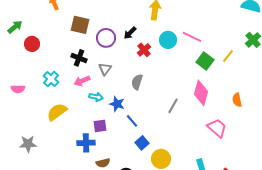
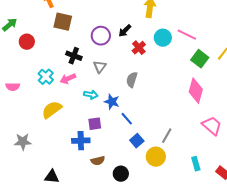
brown square: (80, 25) -> (63, 22), moved
pink arrow: (82, 81) -> (68, 79), moved
gray line: (173, 106) -> (167, 136), moved

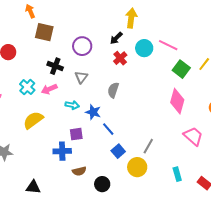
black arrow: (125, 31) -> (116, 38), moved

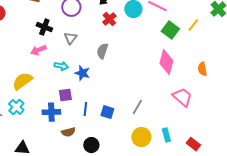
cyan cross: (27, 87) -> (16, 107), moved
blue line: (108, 129) -> (85, 109), moved, turned 48
blue square: (118, 151) -> (107, 112), turned -32
yellow circle: (137, 167) -> (141, 137), moved

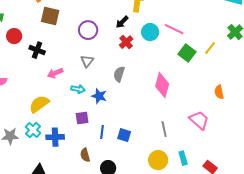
black cross: (44, 27) -> (37, 50), moved
pink diamond: (166, 62) -> (162, 85), moved
gray line: (137, 107) -> (164, 129), moved, turned -42
blue cross: (51, 112) -> (55, 137), moved
brown semicircle: (68, 132) -> (85, 155), turned 88

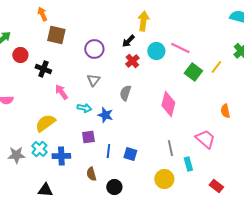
pink arrow: (55, 73) -> (61, 92), turned 77
cyan rectangle: (183, 158) -> (188, 164), moved

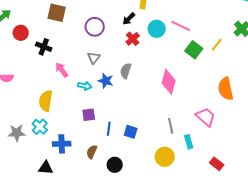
orange semicircle: (225, 111) -> (226, 89), size x1.6
blue star: (105, 115) -> (106, 81), moved
yellow semicircle: (45, 123) -> (46, 101), turned -45
blue cross: (61, 156) -> (62, 144), moved
brown semicircle: (91, 174) -> (92, 152), turned 40

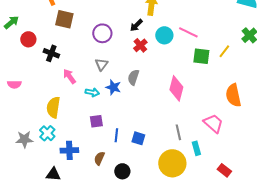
green square: (194, 50) -> (201, 56), turned -30
yellow circle: (165, 157) -> (172, 163), size x1.4

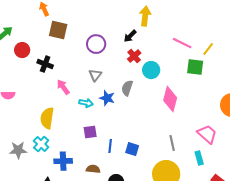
cyan circle: (164, 35) -> (151, 70), moved
yellow line: (224, 51) -> (208, 49), moved
cyan rectangle: (196, 148) -> (199, 158), moved
brown semicircle: (99, 158) -> (93, 169), turned 72

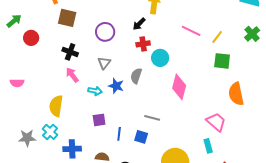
red cross: (134, 56) -> (143, 44), turned 32
black cross: (45, 64) -> (70, 52), moved
green square: (195, 67) -> (222, 61), moved
gray line: (172, 143) -> (152, 118), moved, turned -63

